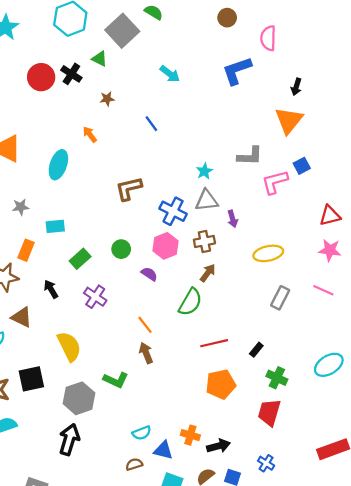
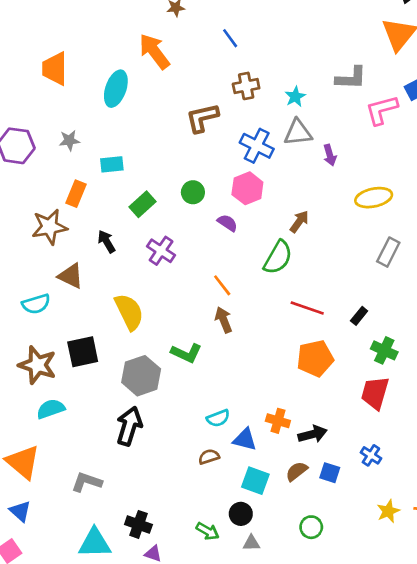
orange arrow: (90, 134) -> (154, 51), size x1.8
brown cross: (204, 242) -> (246, 86), moved
red line: (214, 343) -> (307, 308), turned 32

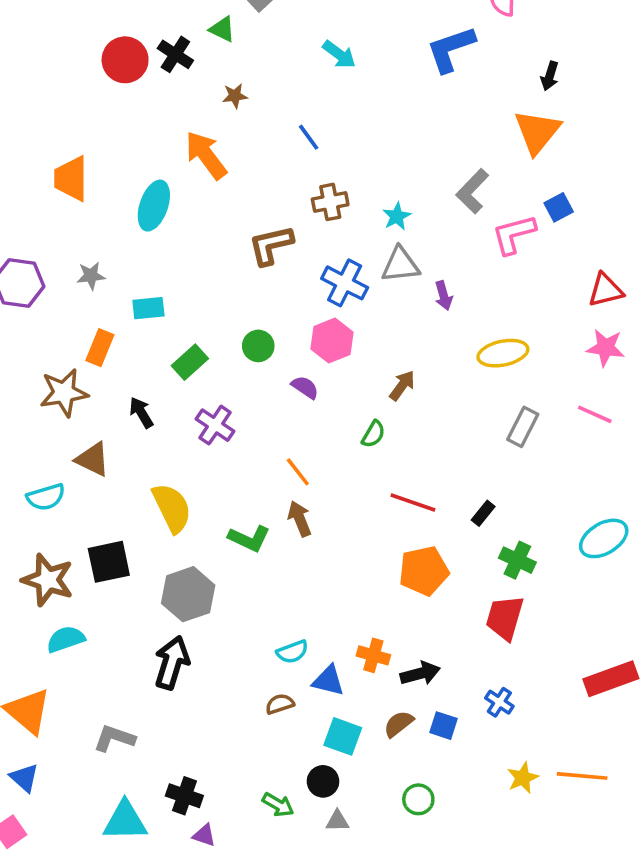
gray L-shape: (351, 78) -> (472, 191), turned 132
green semicircle: (278, 257) -> (373, 434), size x0.6
green L-shape: (186, 353) -> (249, 538), moved

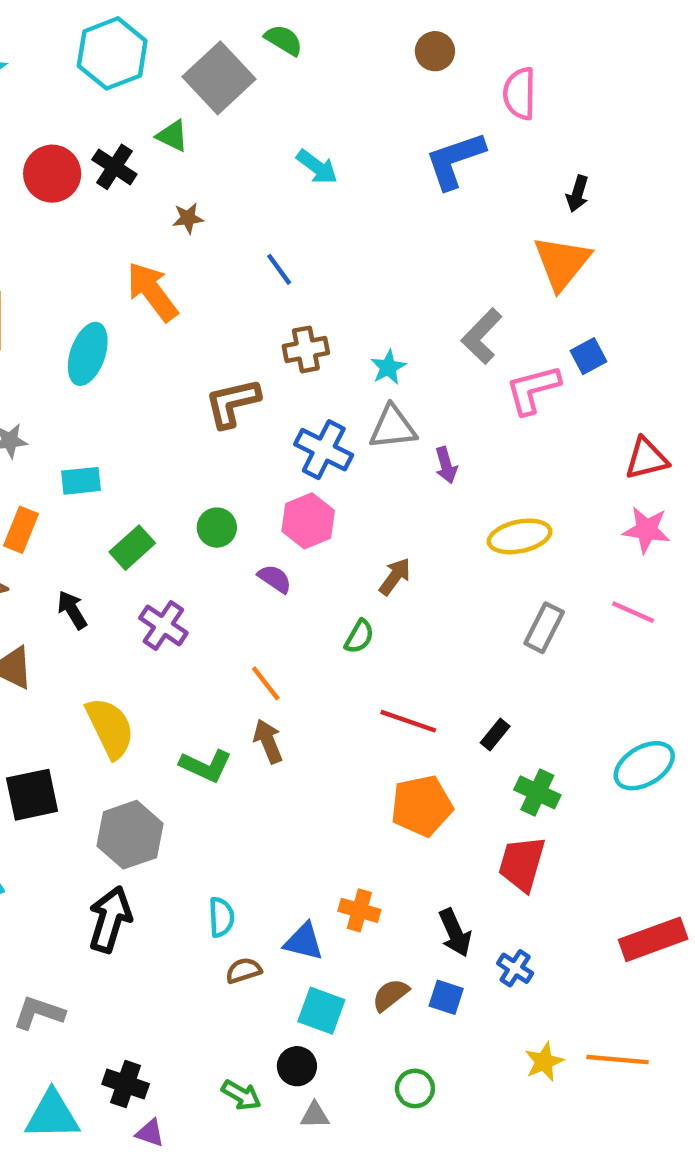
cyan semicircle: (292, 652) -> (221, 917), moved, turned -72
black arrow: (420, 673) -> (455, 933), moved, turned 81

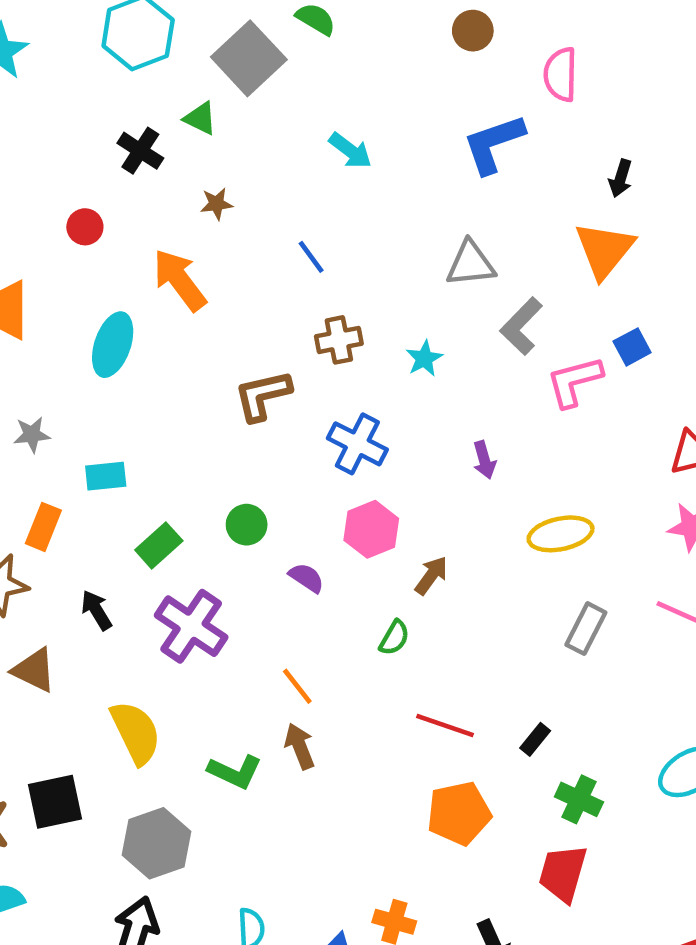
red circle: (52, 174) -> (85, 227), moved, size x0.6
gray triangle: (393, 427) -> (470, 264), moved
pink hexagon: (308, 521) -> (371, 529), moved
purple cross: (163, 625) -> (191, 626), size x1.4

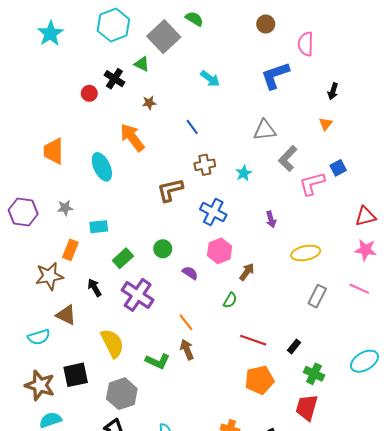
red circle: (85, 227) -> (89, 93), moved
orange triangle: (604, 250) -> (326, 124), size x0.5
cyan ellipse: (113, 345) -> (102, 167), turned -44

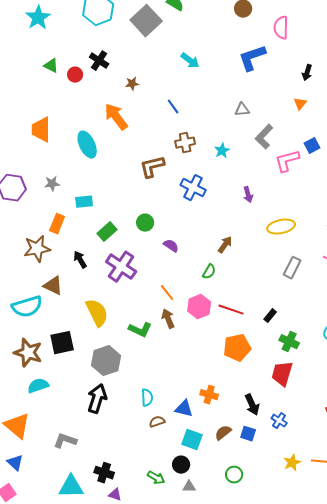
green triangle: (142, 64) -> (51, 66), moved
gray triangle: (265, 130) -> (242, 110), size x0.7
pink hexagon: (220, 251) -> (199, 307), moved
cyan semicircle: (39, 337) -> (27, 307), size x1.4

